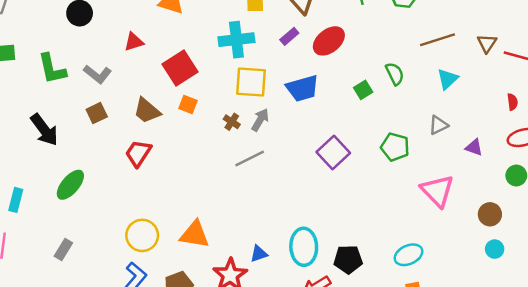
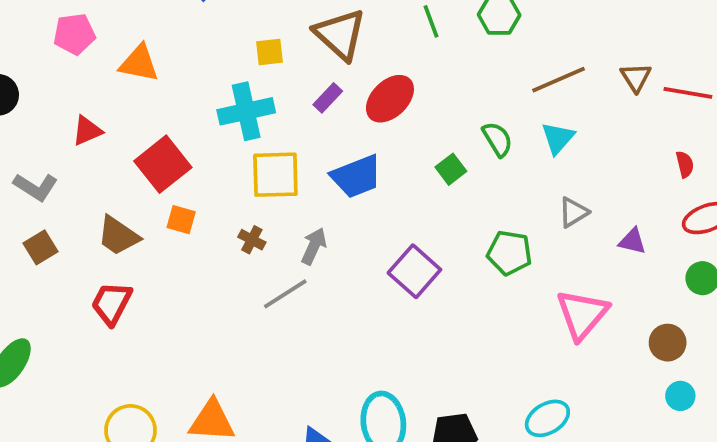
cyan triangle: (448, 79) -> (558, 138), moved
gray arrow: (260, 120) -> (314, 246), moved
pink triangle: (437, 191) -> (582, 314), turned 30

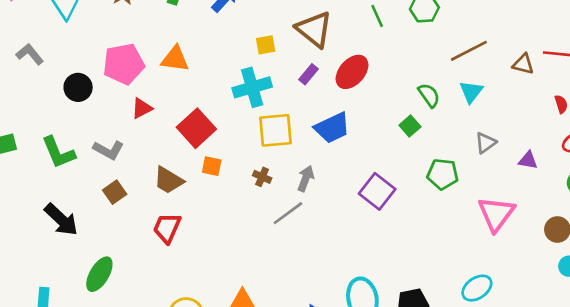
pink pentagon: (74, 34) -> (124, 64), moved, size x1.4
brown triangle: (636, 77) -> (523, 64), moved, turned -40
green square: (451, 169) -> (410, 126), moved

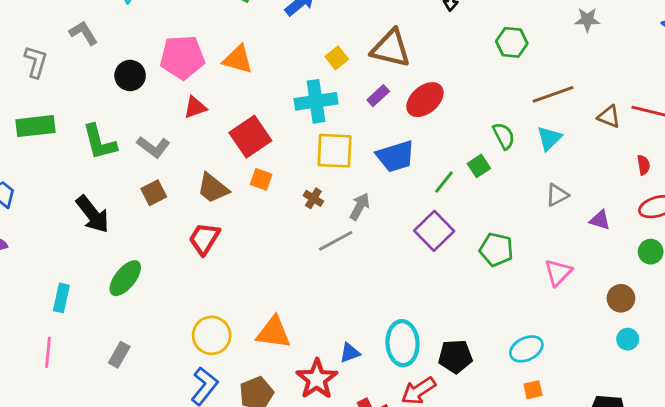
green line: (377, 16) -> (444, 182), moved, turned 55
brown triangle: (314, 29) -> (391, 48), turned -33
yellow square: (266, 45) -> (337, 58), turned -36
green pentagon: (443, 174) -> (496, 250), moved
pink triangle: (496, 214) -> (558, 272), size x0.7

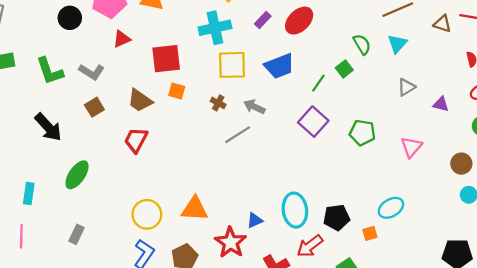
red square: (250, 137) -> (166, 59), turned 32
gray arrow: (360, 207) -> (254, 107), turned -90
orange square: (533, 390) -> (370, 233), moved

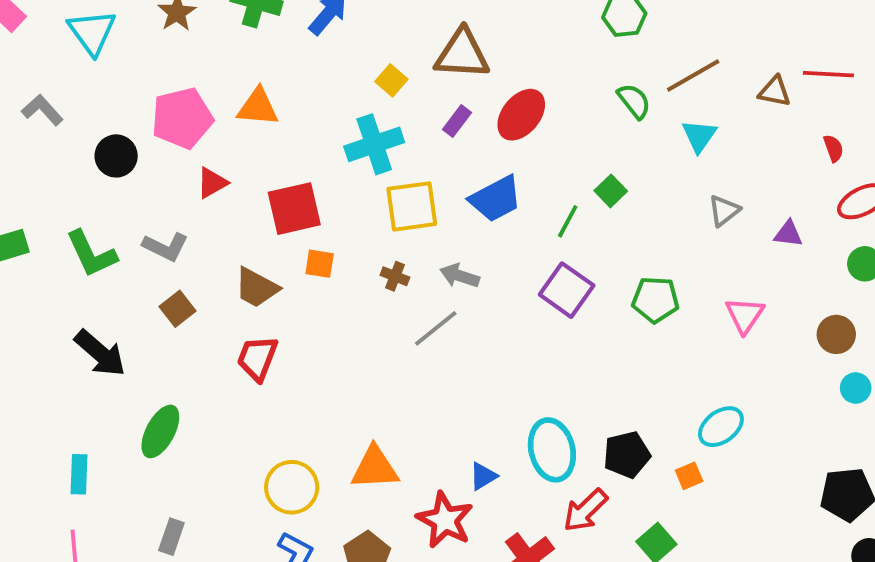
green semicircle: (362, 44) -> (634, 101), moved

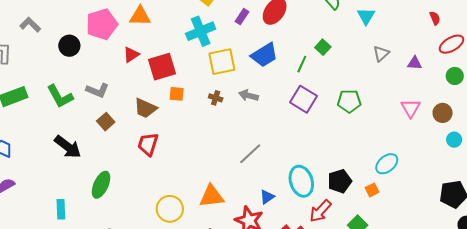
red triangle: (212, 183) -> (131, 55), moved
pink triangle: (745, 315) -> (411, 108), moved
gray line: (436, 328) -> (250, 154), moved

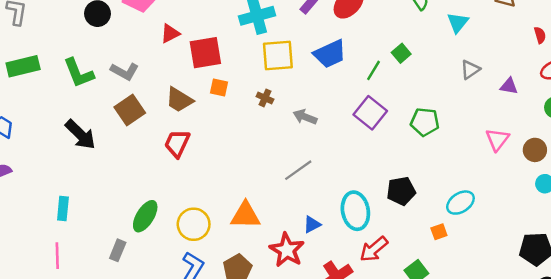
gray arrow: (249, 95) -> (305, 117), moved
brown square: (106, 122) -> (130, 110), size x1.4
black pentagon: (340, 181) -> (401, 191), moved
green ellipse: (101, 185) -> (145, 216), moved

